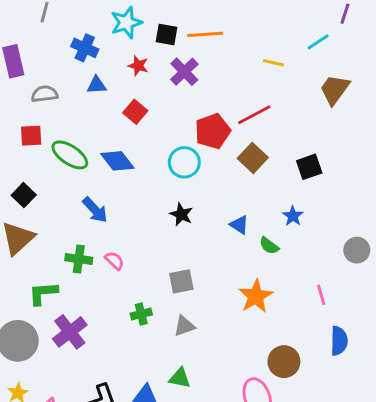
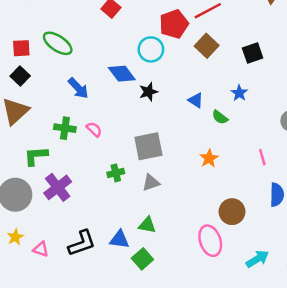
red square: (31, 136) -> (21, 48), moved
blue diamond: (117, 161) -> (122, 74), moved
black star: (181, 214) -> (148, 92), turned 30
gray square: (181, 281) -> (148, 146), size x1.4
orange star: (256, 296) -> (209, 158), size x0.7

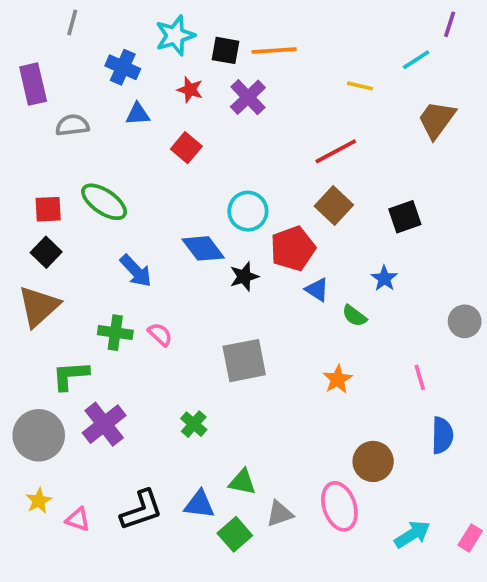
red pentagon: (174, 24) -> (293, 248), moved
green cross: (116, 173) -> (194, 424), moved, turned -35
gray triangle: (151, 183) -> (280, 514), moved

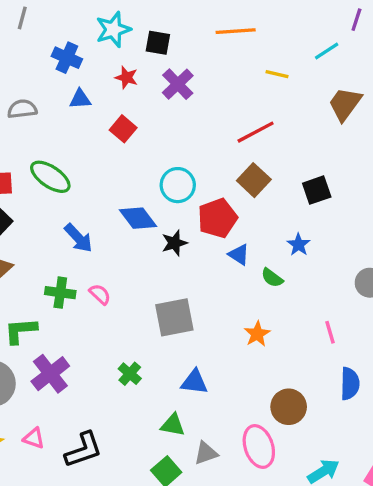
orange line: (274, 50) -> (236, 31), moved
blue triangle: (199, 504) -> (194, 382), moved
pink triangle: (78, 519) -> (34, 438), moved

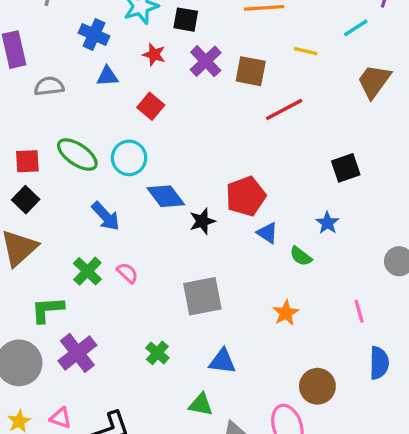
brown square: (254, 180) -> (251, 71), moved, turned -32
cyan circle: (178, 185) -> (129, 158), moved
green cross: (60, 293) -> (87, 271), turned 36

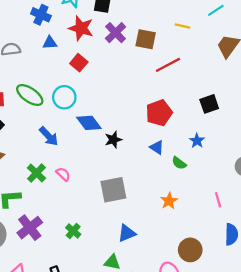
red star: (154, 55) -> (81, 28), size x1.6
red pentagon: (246, 196) -> (159, 113), moved
green cross: (157, 353) -> (73, 231), moved
blue triangle: (222, 361) -> (127, 233), turned -30

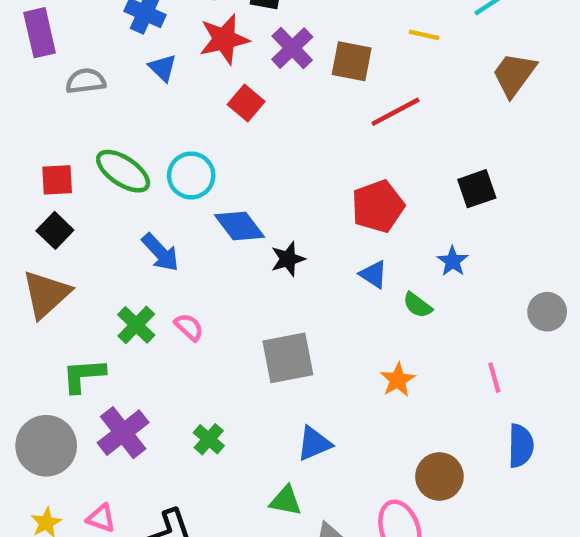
red star: (81, 28) -> (224, 39), turned -30
blue triangle: (50, 43) -> (163, 68), turned 48
red square: (79, 63) -> (246, 103), moved

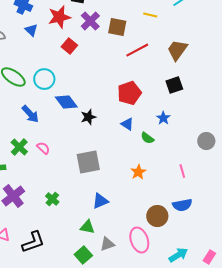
brown trapezoid: (514, 74) -> (177, 50), moved
blue semicircle: (521, 446) -> (182, 205), moved, turned 78

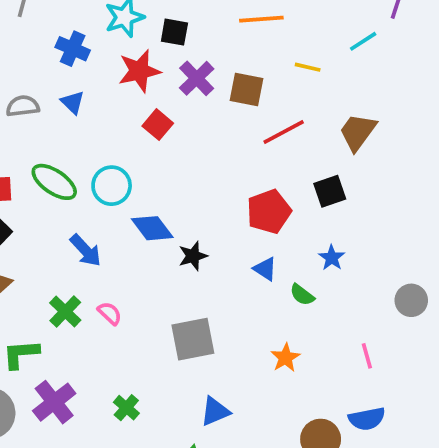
blue triangle: (31, 30) -> (73, 102), moved
black square: (174, 85) -> (330, 191), moved

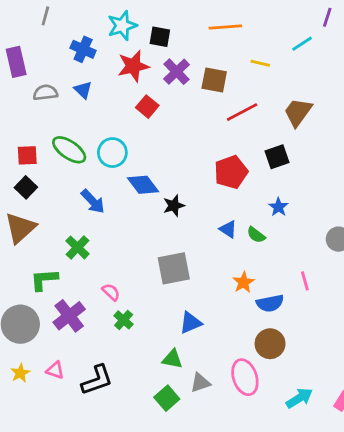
blue triangle: (265, 269) -> (228, 229), moved
pink semicircle: (110, 313) -> (111, 292), moved
blue semicircle: (367, 419) -> (270, 303), moved

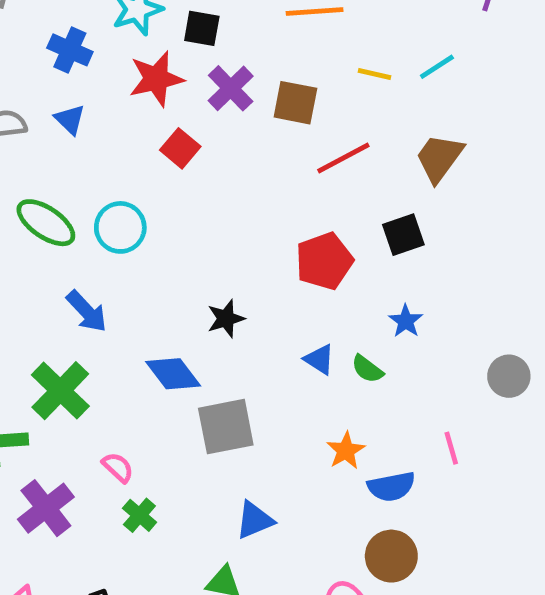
cyan line: (302, 44) -> (437, 67), moved
blue diamond: (143, 185) -> (173, 374), moved
green cross: (77, 247) -> (60, 391), size x1.4

